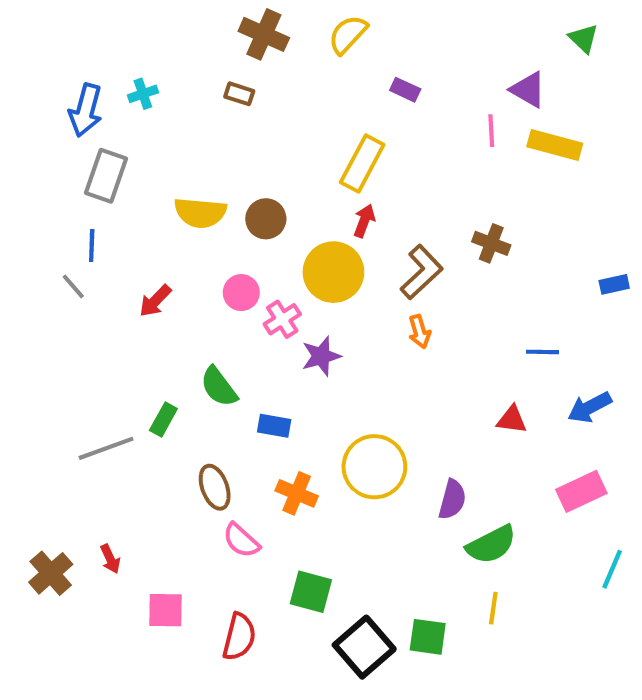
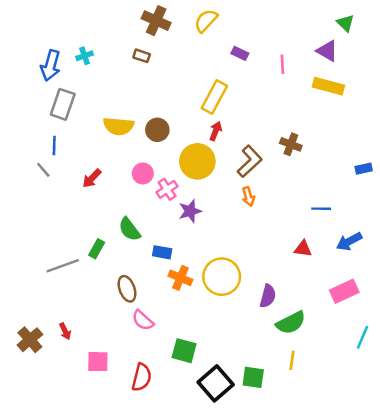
purple triangle: (528, 90) -> (327, 51), moved
pink line: (491, 131) -> (282, 64), moved
orange cross: (297, 493) -> (180, 278), moved

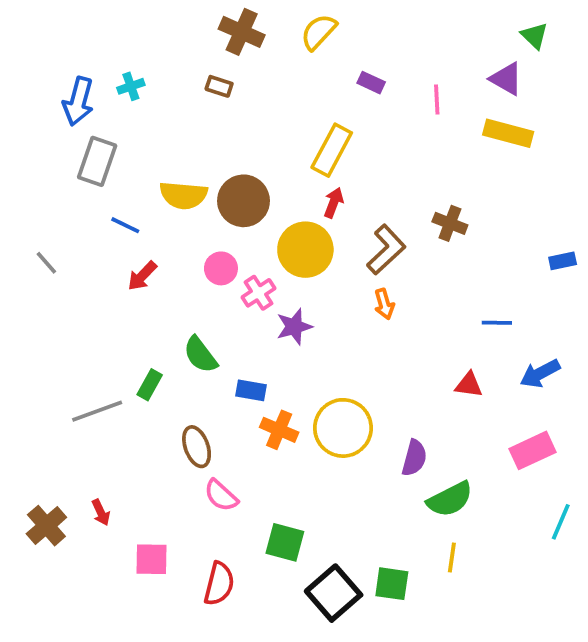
brown circle: (157, 130) -> (243, 201), size x1.4
blue line: (54, 146) -> (125, 225), moved, turned -66
gray line: (43, 170) -> (46, 263), moved

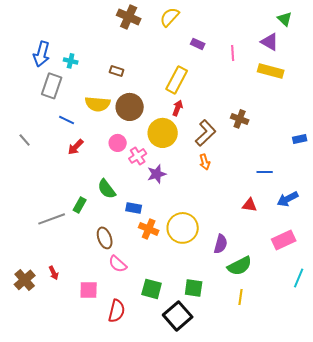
cyan cross: (131, 86) -> (71, 61), moved, turned 32
brown rectangle: (219, 86) -> (117, 71), moved
pink square: (152, 559) -> (89, 290), moved
green square: (392, 584) -> (194, 288), moved

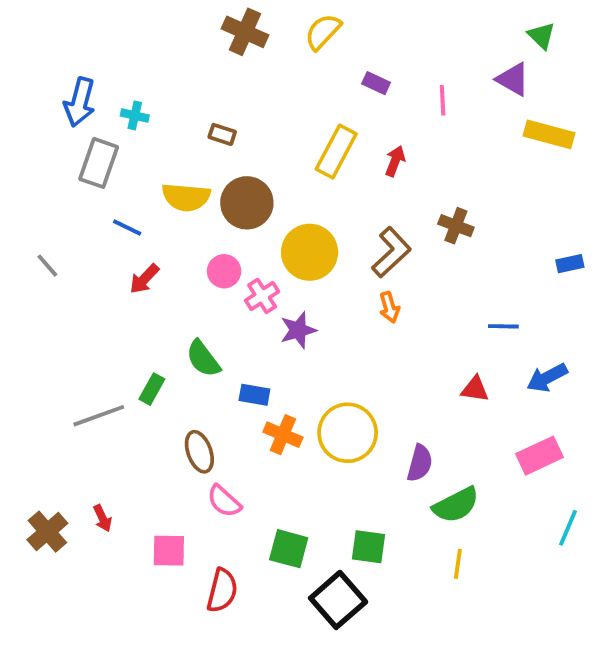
yellow rectangle: (271, 71) -> (549, 134), moved
red arrow: (178, 108) -> (395, 161), moved

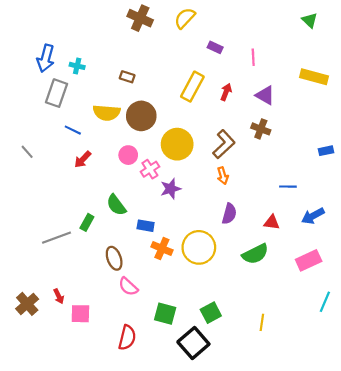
purple triangle: (513, 79) -> (265, 95), moved
purple semicircle: (420, 463) -> (229, 214), moved
green semicircle: (456, 505) -> (255, 254), moved
green square: (368, 547) -> (211, 313), turned -36
pink square: (169, 551) -> (80, 314), moved

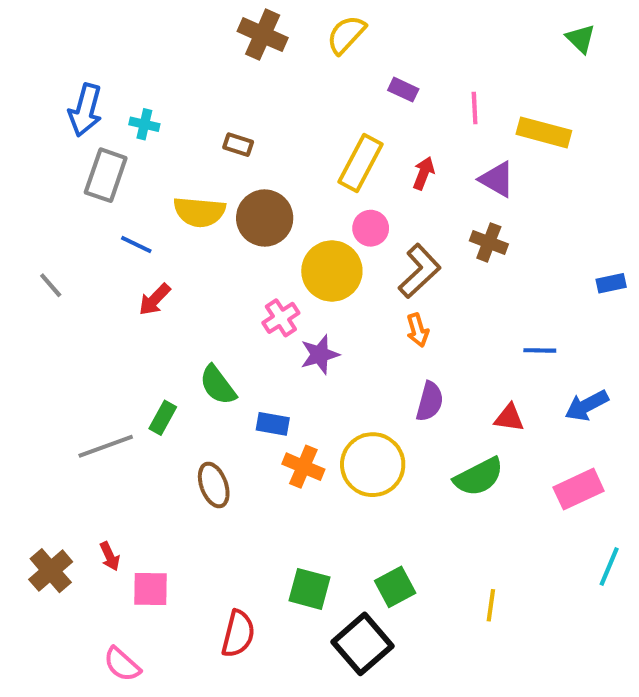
yellow rectangle: (314, 77) -> (544, 132), moved
pink circle: (128, 155) -> (371, 228), moved
pink semicircle: (128, 287) -> (122, 664), moved

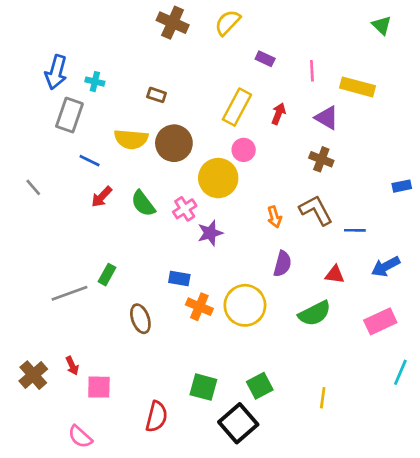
brown L-shape: (420, 271) -> (316, 210), moved, turned -75
green semicircle: (218, 385) -> (143, 204), moved

